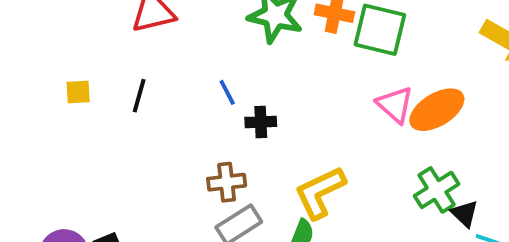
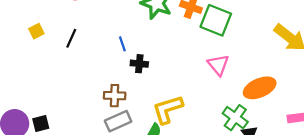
yellow square: (78, 92) -> (36, 31), turned -32
orange ellipse: (437, 110) -> (260, 88), moved
green cross: (437, 190) -> (235, 118), turned -30

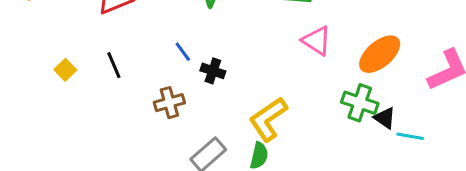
black line: (71, 38) -> (114, 65), turned -30
black cross: (139, 64) -> (213, 71), turned 30
brown cross: (115, 96) -> (169, 103), moved

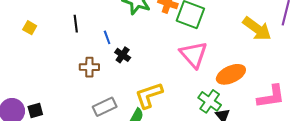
pink triangle: (317, 41) -> (193, 55), size x1.4
black line: (114, 65) -> (76, 24), moved
yellow square: (65, 70) -> (30, 28), turned -32

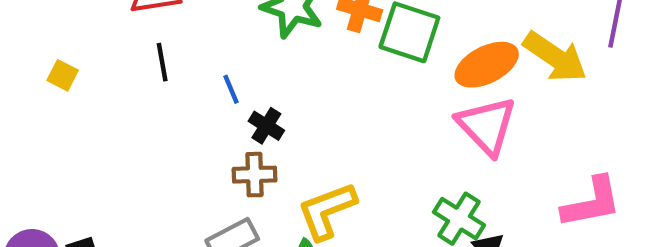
pink triangle: (193, 55) -> (487, 126), moved
brown cross: (89, 67) -> (255, 175), moved
orange ellipse: (231, 74) -> (487, 65), moved

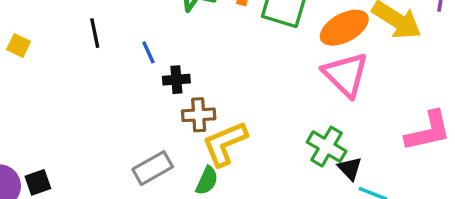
black cross: (266, 126) -> (176, 80), turned -35
brown cross: (255, 175) -> (199, 115), moved

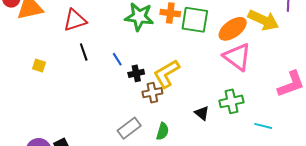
yellow L-shape: (225, 144) -> (166, 74), moved
green cross: (327, 147) -> (231, 101), turned -35
black triangle: (350, 169) -> (202, 113), moved

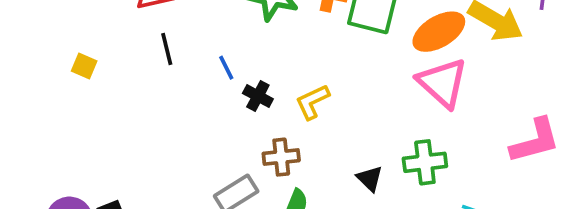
black cross: (136, 73) -> (258, 96), turned 35
yellow L-shape: (166, 74) -> (312, 102), size x0.7
brown cross: (152, 93) -> (281, 157), moved

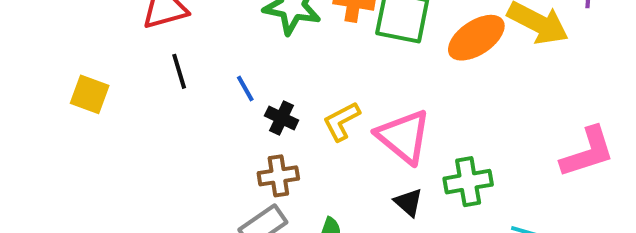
yellow square: (84, 66) -> (90, 94), size x1.4
pink triangle: (442, 83) -> (404, 136), moved
brown cross: (281, 157) -> (278, 176), moved

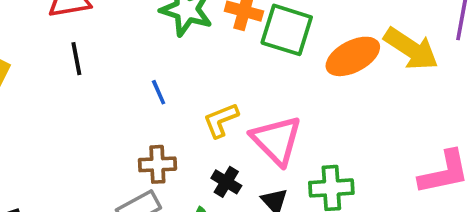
blue line: (245, 88) -> (159, 92), moved
black cross: (282, 118) -> (226, 182), moved

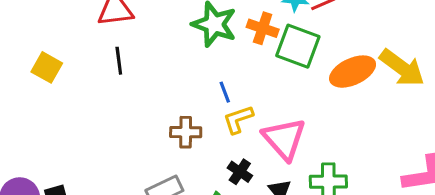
blue line: (159, 92) -> (225, 92), moved
brown cross: (157, 164) -> (186, 132), moved

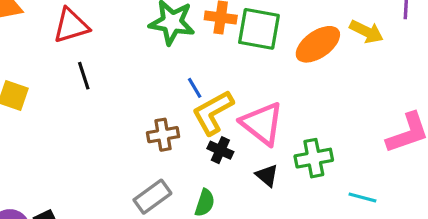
yellow arrow: (402, 68) -> (366, 32), size x0.7
yellow L-shape: (238, 119) -> (213, 112), size x1.4
black cross: (240, 172) -> (220, 150), moved

